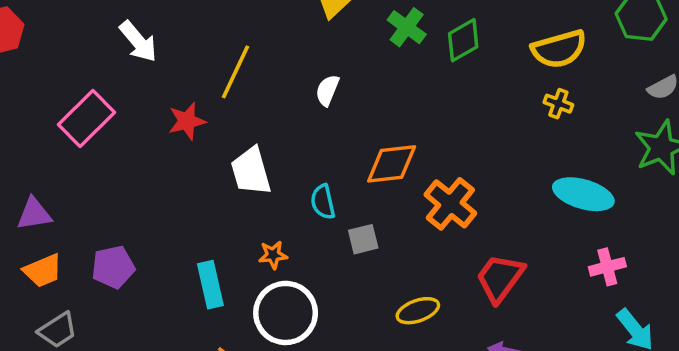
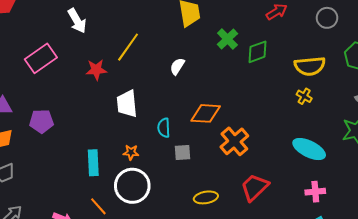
purple pentagon: (113, 267) -> (42, 121), moved

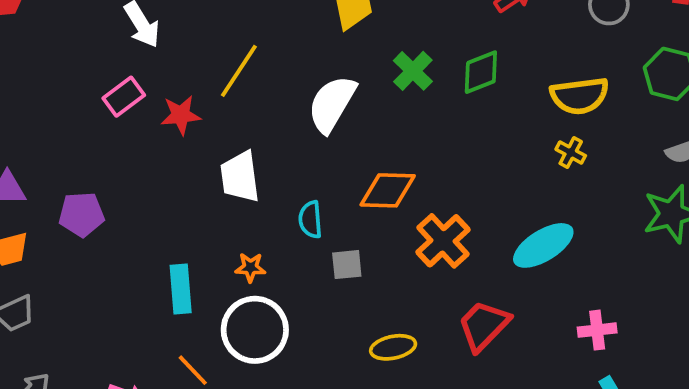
green cross: (227, 39) -> (413, 71), moved
pink rectangle: (41, 58) -> (124, 97), moved, size x0.7
white semicircle: (177, 66) -> (332, 104), size x1.8
cyan ellipse: (309, 149) -> (543, 245), moved, turned -56

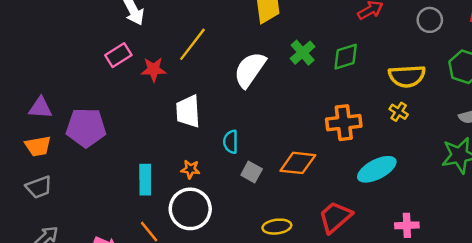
orange diamond: (388, 190) -> (298, 163), moved
purple pentagon: (81, 214) -> (86, 128), size x1.4
orange cross: (443, 241) -> (344, 123), moved, turned 32
gray square: (347, 265) -> (252, 172), turned 30

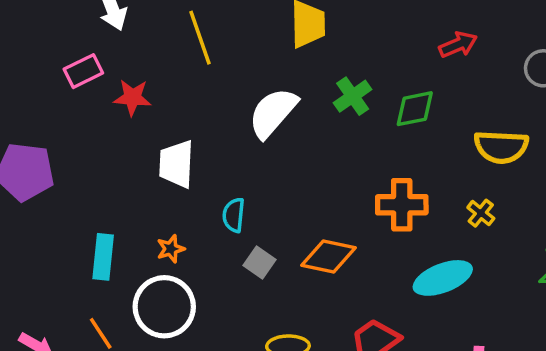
yellow line: (192, 44) -> (200, 38), moved, turned -63
yellow cross: (399, 112) -> (481, 213), moved
orange star: (190, 169) -> (171, 249), turned -30

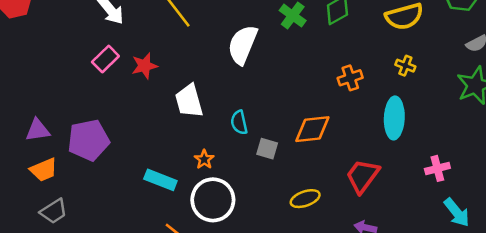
orange cross: (402, 205) -> (350, 78), size x0.7
cyan rectangle: (103, 257) -> (160, 180), turned -56
cyan ellipse: (443, 278) -> (394, 118), turned -48

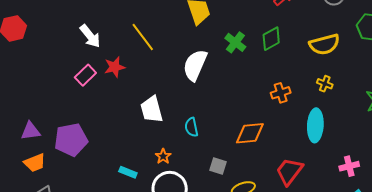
red star: (144, 66) -> (115, 67), moved
gray square: (267, 149) -> (218, 166), moved
cyan rectangle: (160, 180) -> (128, 172), size x0.7

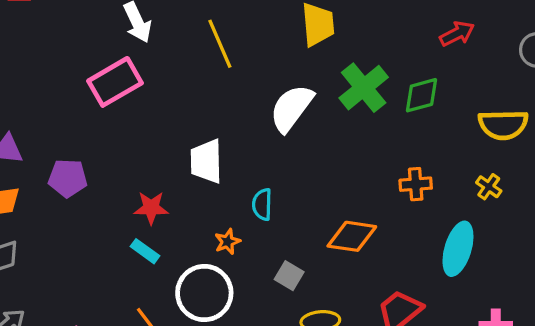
green cross: (235, 42) -> (364, 88), size x1.4
red star: (115, 67) -> (151, 208), moved
pink rectangle: (85, 75) -> (115, 82), size x1.5
purple pentagon: (71, 140) -> (68, 178), size x0.7
orange star: (163, 156) -> (227, 242), moved

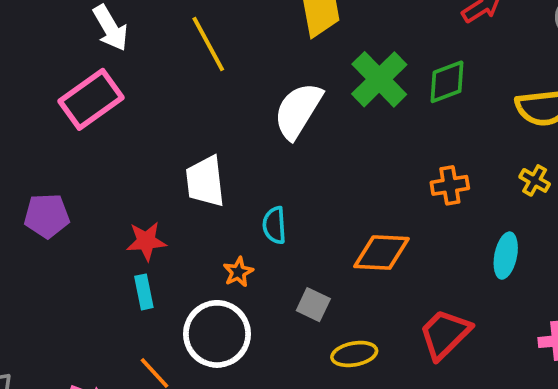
cyan ellipse: (458, 249) -> (506, 256), size x0.7
cyan rectangle: (145, 251) -> (144, 292), turned 48

